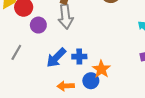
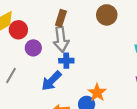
blue cross: (79, 57) -> (66, 61), moved

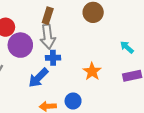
purple circle: (33, 48) -> (20, 45), size x1.5
orange star: (97, 93) -> (92, 71), moved

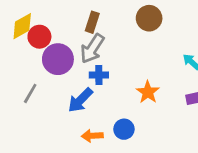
gray arrow: (48, 37) -> (92, 49), turned 40

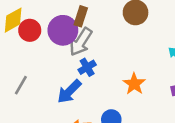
purple circle: (58, 59) -> (63, 30), moved
blue cross: (99, 75) -> (87, 67), turned -30

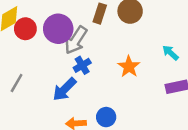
brown rectangle: (81, 16) -> (100, 14), moved
orange star: (134, 84) -> (129, 67), moved

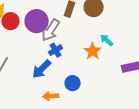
cyan arrow: (170, 53) -> (107, 40), moved
blue circle: (106, 117) -> (73, 83), moved

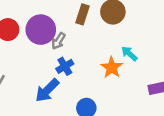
gray arrow: (51, 30) -> (58, 41), size x0.6

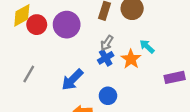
gray arrow: (58, 41) -> (107, 43), moved
blue cross: (65, 66) -> (106, 58), moved

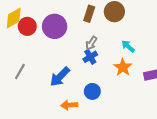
orange star: (131, 59) -> (123, 67), moved

